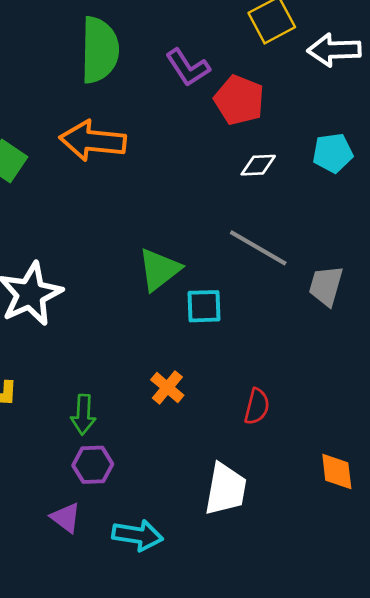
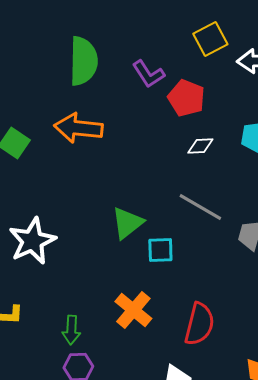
orange cross: (167, 387) -> (133, 310), size x1.5
red semicircle: (257, 406) -> (199, 324), size x1.6

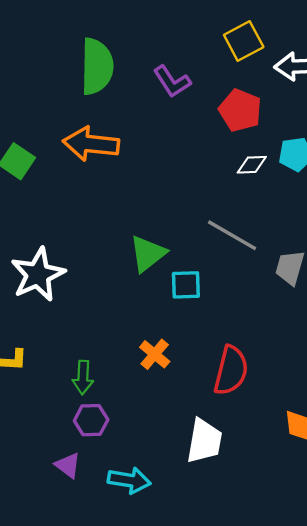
red pentagon: (186, 98) -> (240, 110), moved
white diamond: (200, 146) -> (252, 165), moved
orange cross: (133, 310) -> (155, 354), size x0.7

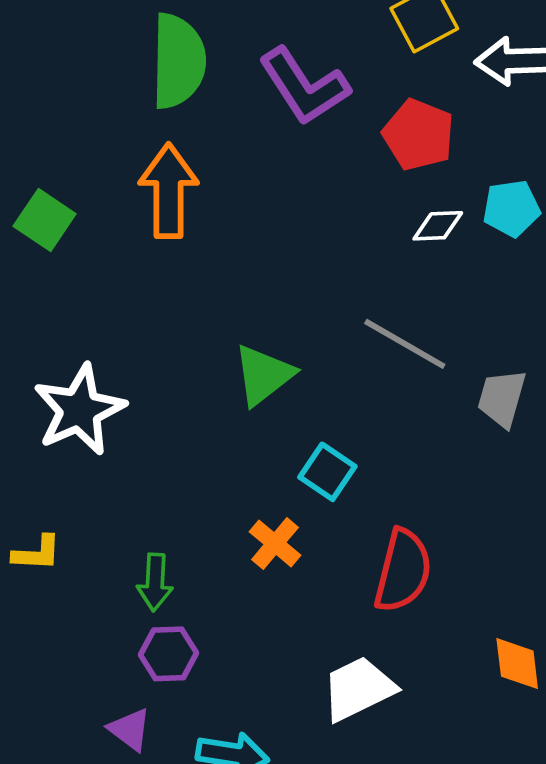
purple L-shape: (172, 81) -> (304, 86), size x1.4
orange arrow: (91, 144) -> (169, 191), turned 84
cyan square: (186, 285) -> (327, 472), moved, turned 36
white trapezoid: (204, 441) -> (358, 689), turned -126

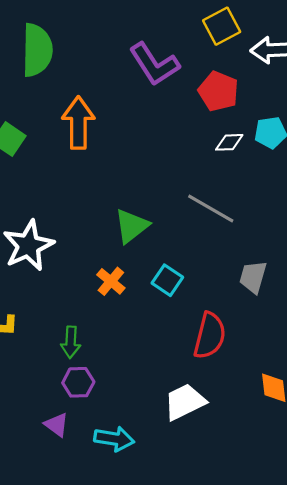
green semicircle: (178, 61) -> (37, 50), moved
gray trapezoid: (502, 398) -> (253, 277), moved
orange cross: (275, 543) -> (111, 281), moved

